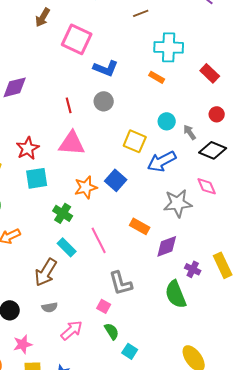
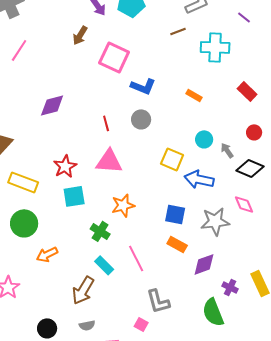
cyan cross: (169, 47) -> (215, 47), moved
blue arrow: (162, 161) -> (199, 179), turned 40
blue square: (116, 180) -> (175, 214), moved, turned -30

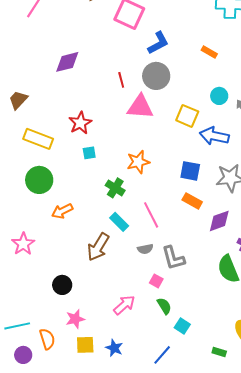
blue L-shape: (143, 86) -> (158, 43), turned -50
gray circle: (141, 119) -> (156, 76), size x1.4
pink triangle: (109, 161) -> (140, 107), moved
cyan square: (74, 196) -> (89, 153), size x0.6
gray semicircle: (87, 325) -> (145, 249), moved

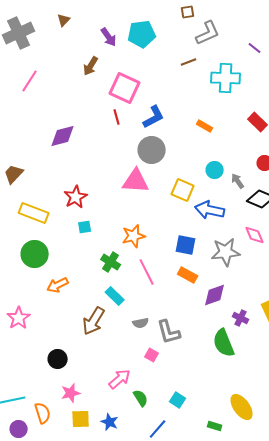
red line: (121, 80) -> (117, 117), moved
pink line: (151, 215) -> (147, 272), moved
green semicircle: (164, 306) -> (141, 398), moved

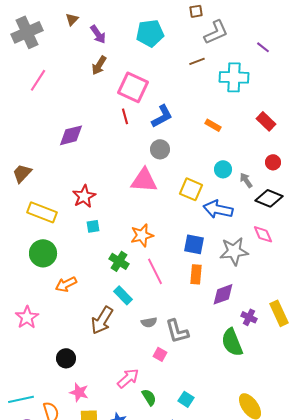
purple arrow: (109, 37) -> (98, 34), moved
gray circle: (152, 150) -> (160, 149), size x0.7
orange rectangle: (188, 275) -> (196, 274), turned 66
pink star: (71, 393) -> (79, 392), turned 30

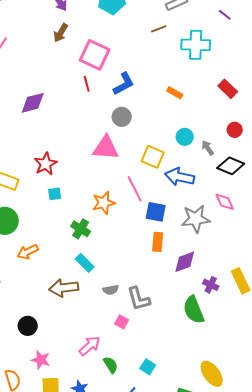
pink line: (155, 271) -> (135, 189), moved
brown arrow: (102, 320) -> (64, 288), turned 52

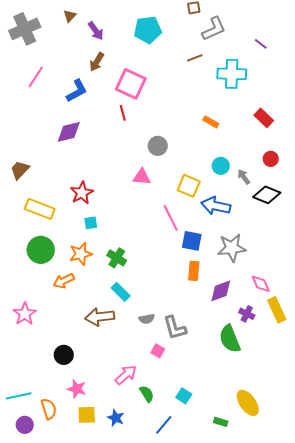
blue L-shape: (124, 84) -> (77, 91), moved
pink triangle: (106, 148) -> (142, 177), size x0.7
pink diamond: (225, 202) -> (261, 284), moved
orange star: (104, 203) -> (81, 254), moved

